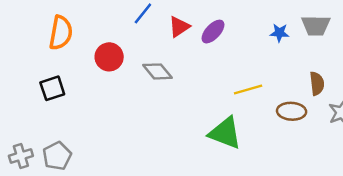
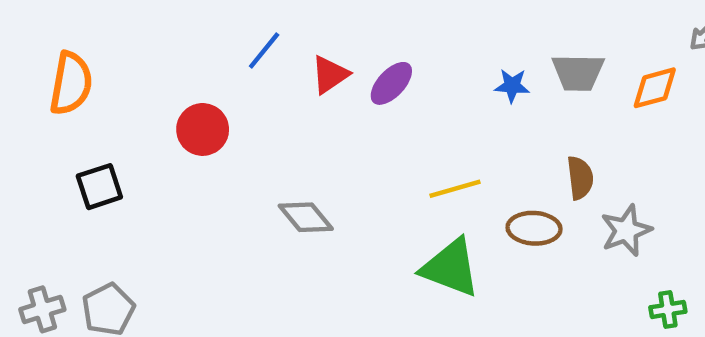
orange semicircle: (61, 33) -> (71, 83), moved
gray diamond: (157, 71) -> (306, 217), moved
green triangle: (225, 133) -> (451, 268), moved

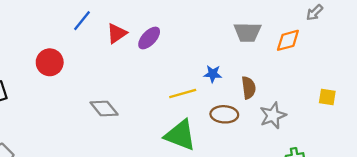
blue star: (512, 86) -> (213, 74), moved

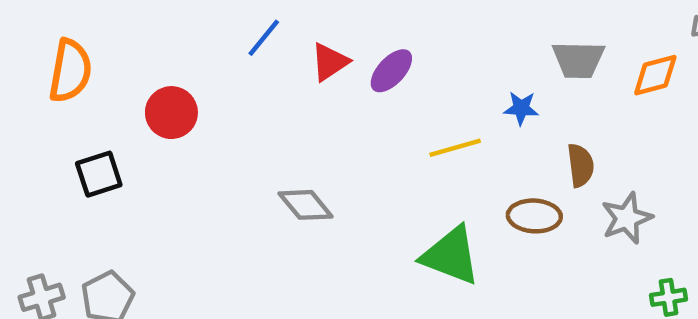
red circle: (50, 62) -> (171, 113), moved
blue star: (213, 74) -> (521, 108), moved
yellow line: (183, 94) -> (455, 148), moved

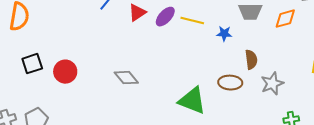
red circle: (171, 113) -> (65, 72), moved
yellow line: (455, 148) -> (192, 21), moved, turned 30

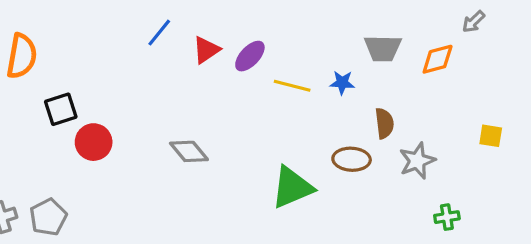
yellow line: (192, 21) -> (292, 86), moved
black square: (32, 64) -> (61, 109), moved
green triangle: (192, 101) -> (292, 187), turned -44

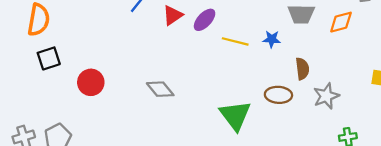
black square: (61, 109) -> (49, 58), moved
green triangle: (292, 187) -> (235, 115), turned -44

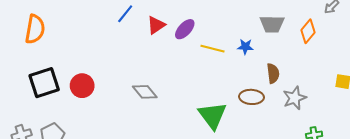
orange diamond: (341, 22) -> (308, 31), turned -35
black square: (49, 58) -> (44, 83), moved, size x1.4

